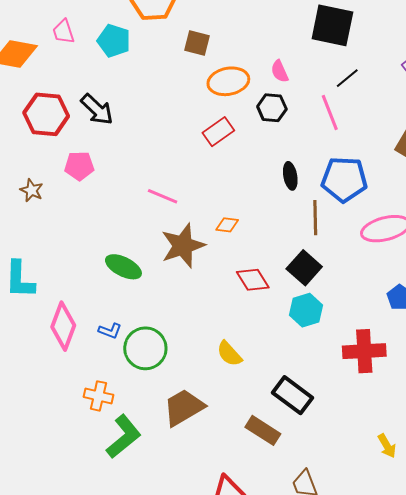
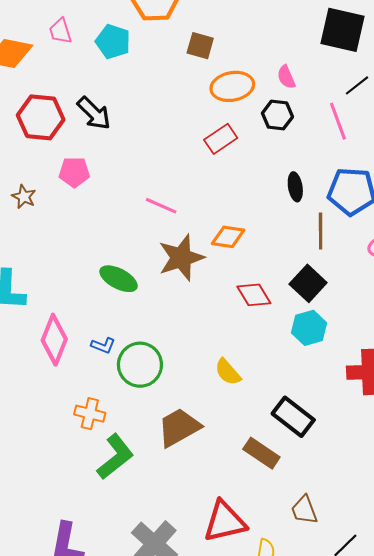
orange diamond: (227, 225) -> (228, 237), size x1.4

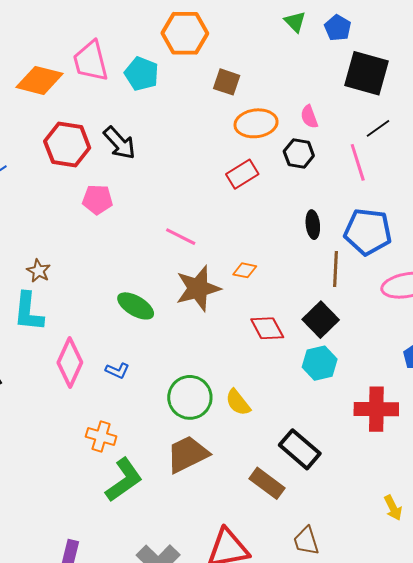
pink trapezoid: (60, 31) -> (91, 61), size x1.6
brown star: (24, 197) -> (39, 271), moved
orange diamond: (228, 237) -> (245, 270), size x0.7
green circle: (140, 365) -> (190, 397), moved

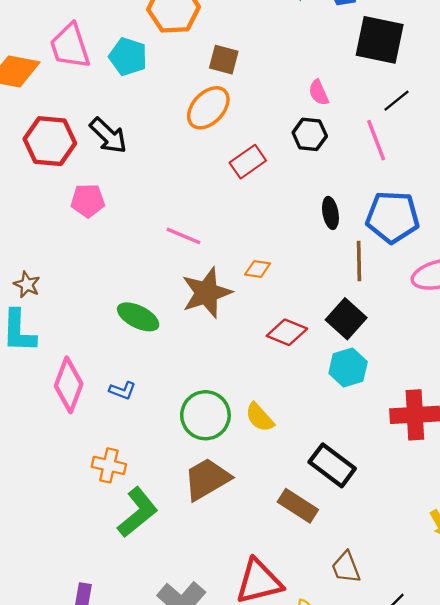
orange ellipse: (256, 123) -> (208, 108), moved, turned -36
red diamond: (267, 328) -> (287, 332), turned -36

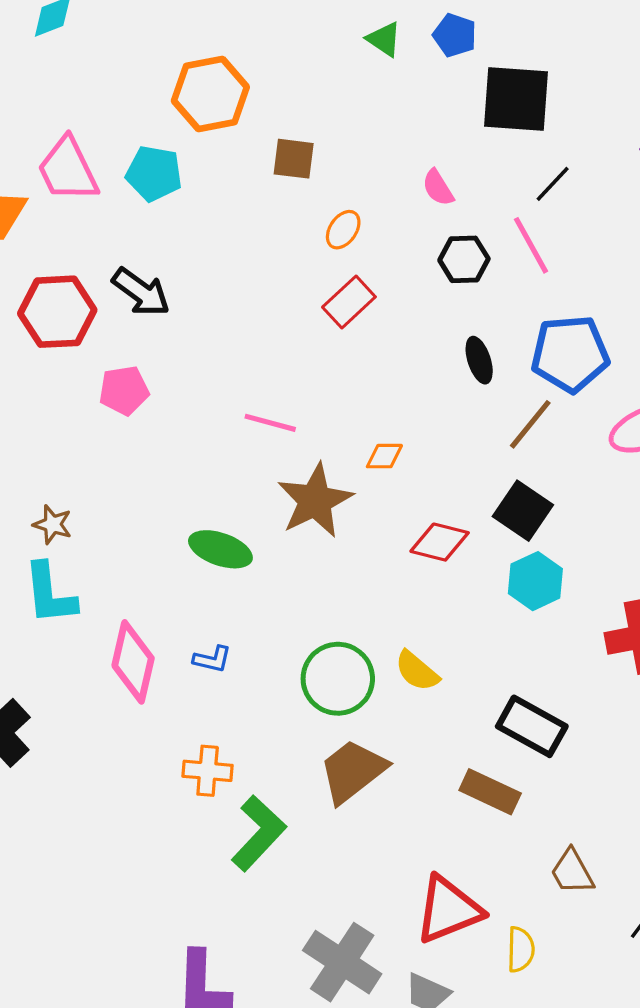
orange ellipse: (208, 108) -> (343, 230), moved, size x0.6
black hexagon: (310, 134) -> (464, 259), moved
brown line: (359, 261) -> (530, 424), turned 48

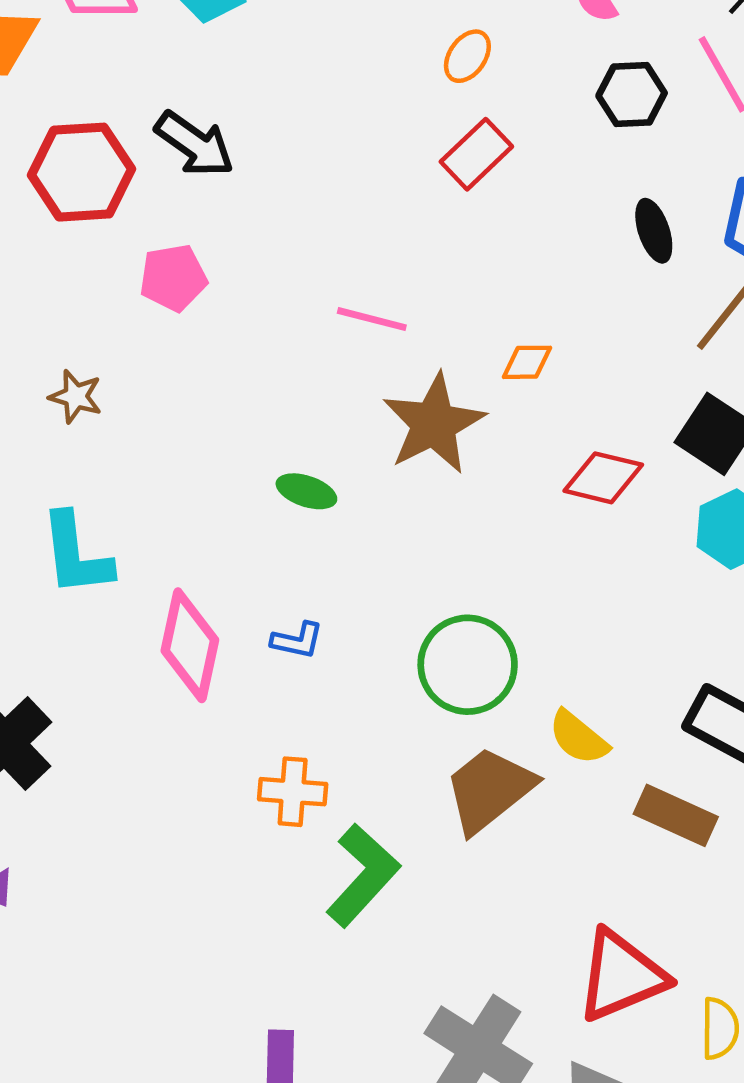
brown star: (53, 524) -> (76, 397), moved
green ellipse: (220, 549) -> (306, 491), size x0.7
yellow semicircle: (417, 671) -> (578, 737), moved

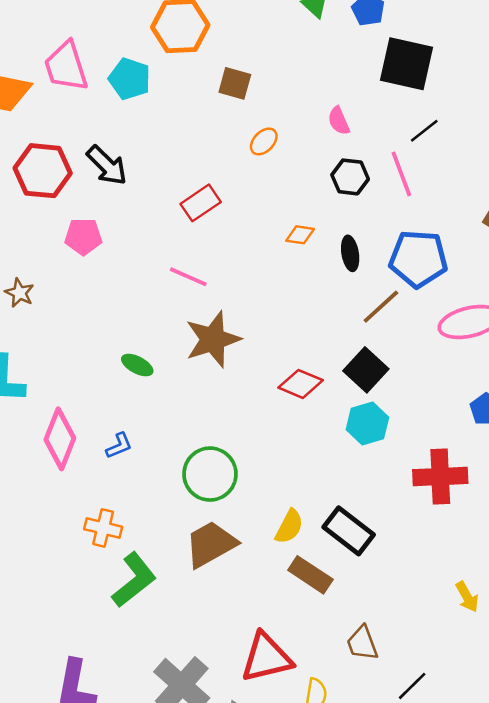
red rectangle: (476, 154) -> (201, 203), moved
orange diamond: (527, 362) -> (300, 235), moved
blue L-shape: (297, 640) -> (119, 446), turned -44
yellow semicircle: (578, 737) -> (289, 527), moved, turned -111

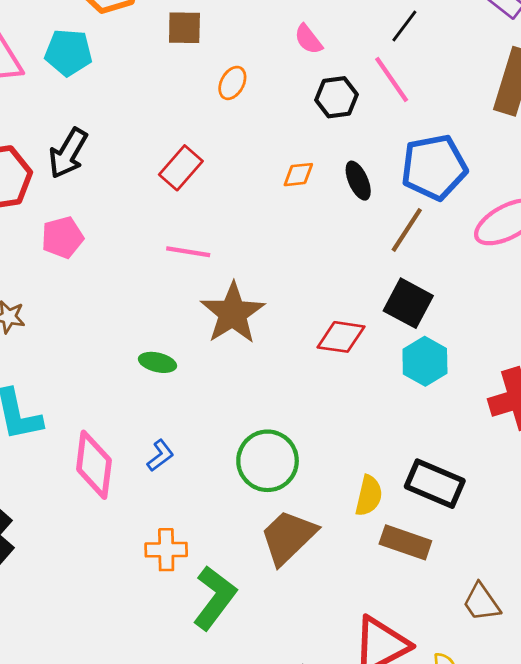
black arrow: (107, 165) -> (68, 153), turned 90

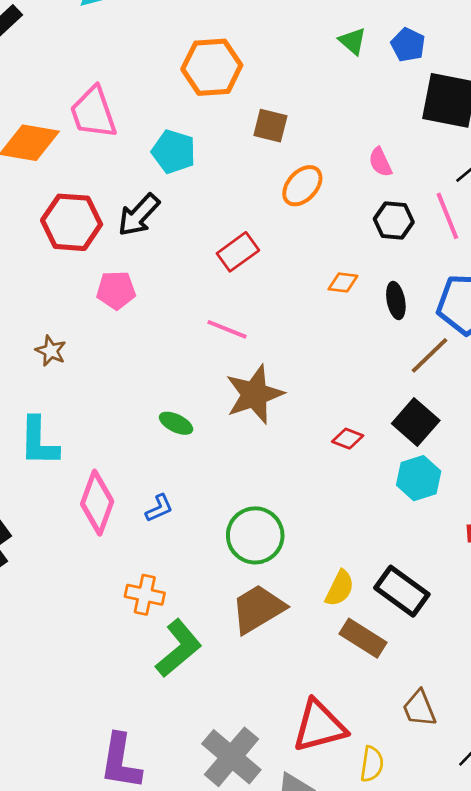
cyan pentagon: (68, 52) -> (174, 152), moved
orange ellipse: (232, 83) -> (302, 186), size x1.4
red diamond: (341, 337) -> (348, 439), size x0.7

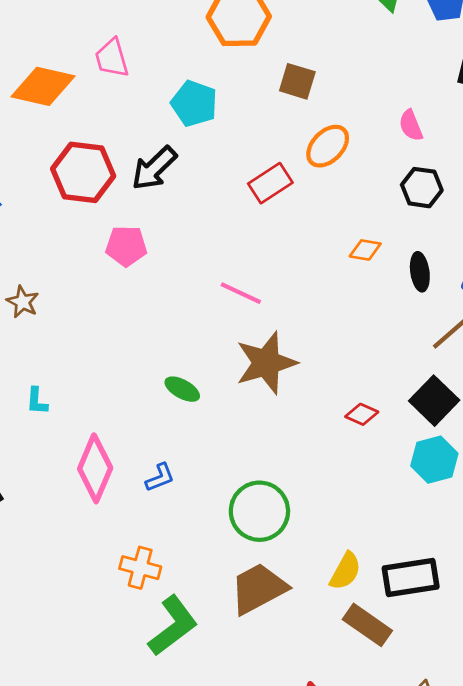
pink trapezoid: (93, 113) -> (112, 58), size x0.7
red rectangle: (238, 252) -> (270, 183), moved
brown star: (51, 351) -> (23, 302), moved
cyan L-shape: (39, 442) -> (37, 401), size x0.5
black rectangle: (402, 591) -> (411, 578), turned -48

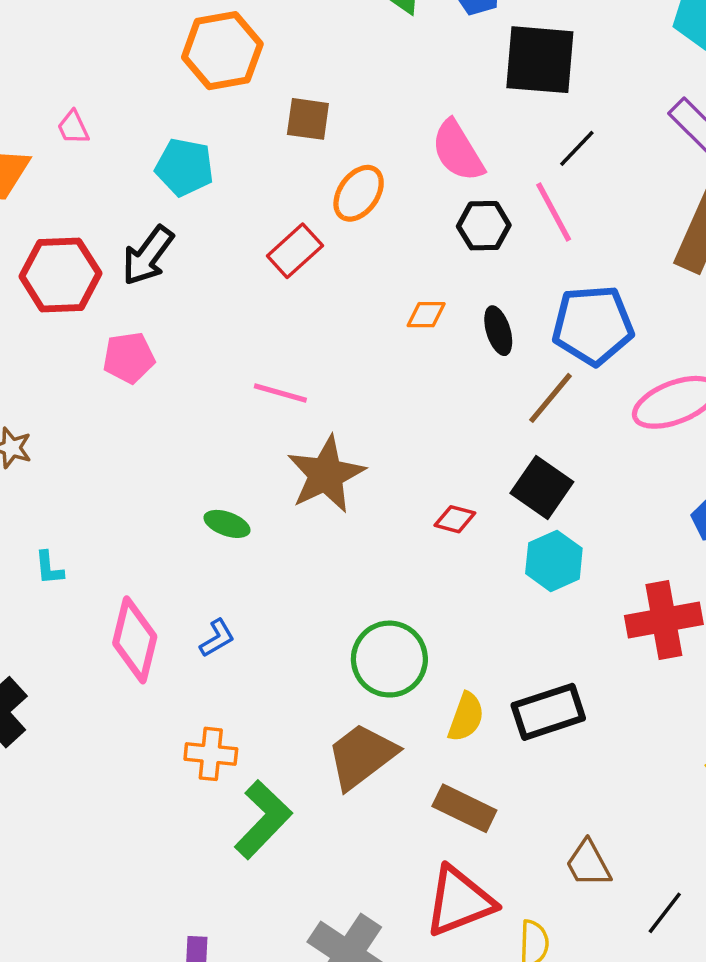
pink trapezoid: (112, 58) -> (73, 127), size x0.7
pink semicircle: (411, 125) -> (458, 151), size x1.6
green circle: (259, 511) -> (389, 659), moved
brown rectangle: (367, 625) -> (464, 808), moved

